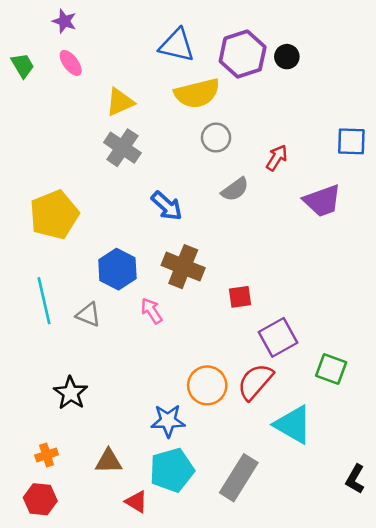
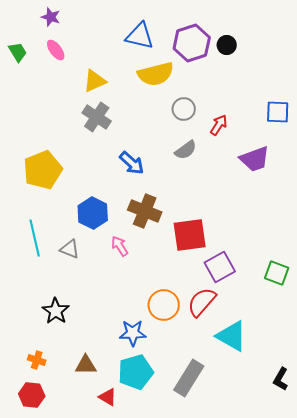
gray circle: (216, 138) -> (184, 109), moved
red square: (240, 297) -> (190, 235), size x1.8
green square: (331, 369) -> (277, 273), moved
orange cross: (47, 455) -> (37, 360), turned 36

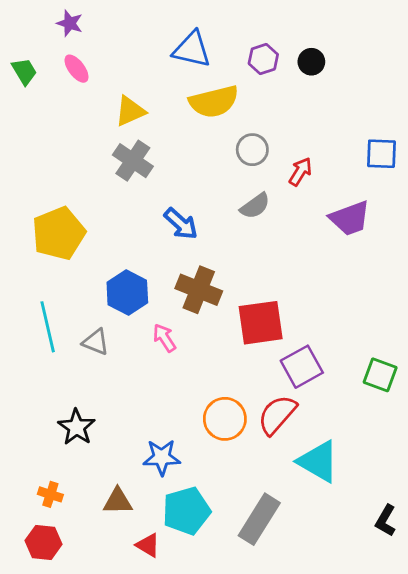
purple hexagon: (192, 43) -> (263, 59), size x0.6
blue star: (133, 333) -> (162, 457), moved

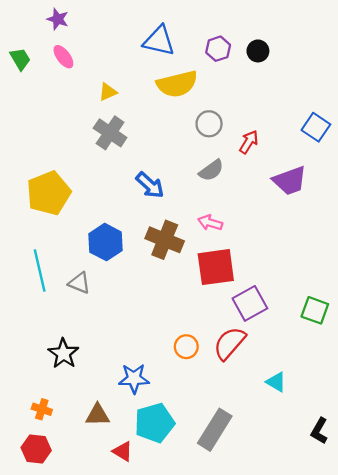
yellow triangle: (130, 111) -> (108, 92), size x0.7
blue square: (381, 154) -> (316, 127), turned 32
pink arrow: (164, 338) -> (210, 223), moved, turned -40
orange circle: (225, 419) -> (186, 347), size x0.7
cyan triangle: (318, 461) -> (276, 382), moved, size x0.6

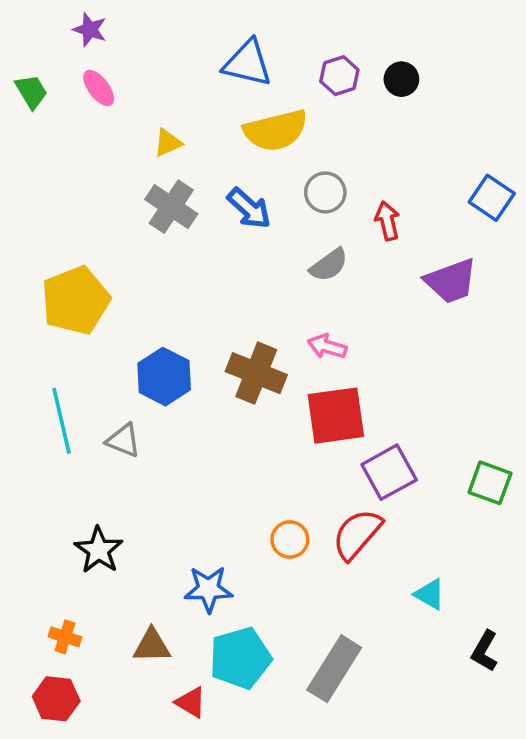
red arrow: (249, 142) -> (387, 221), turned -45
blue arrow: (150, 185) -> (249, 208), moved
black L-shape: (319, 431) -> (485, 651), moved

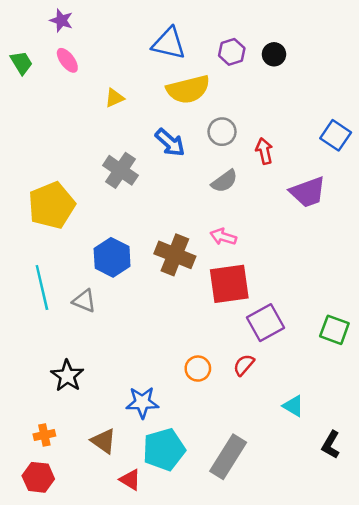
gray cross: (171, 207) -> (120, 170), moved
red semicircle: (357, 534) -> (244, 365), size x0.6
orange cross: (65, 637) -> (44, 435), turned -30
brown triangle: (152, 646) -> (104, 441), turned 36

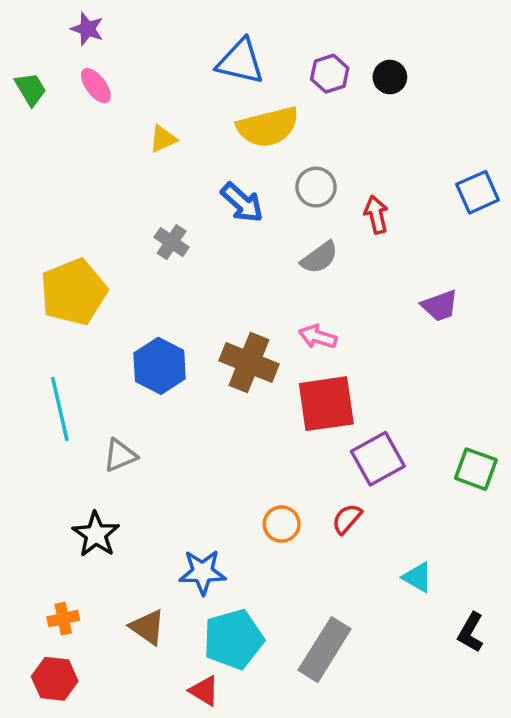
blue square: (336, 135) -> (478, 192), turned 32
gray cross: (120, 170) -> (172, 242), size x0.7
purple trapezoid: (308, 192) -> (440, 306), moved, size x0.7
gray triangle: (84, 301) -> (120, 455), moved, turned -45
red triangle: (130, 480) -> (204, 691), moved

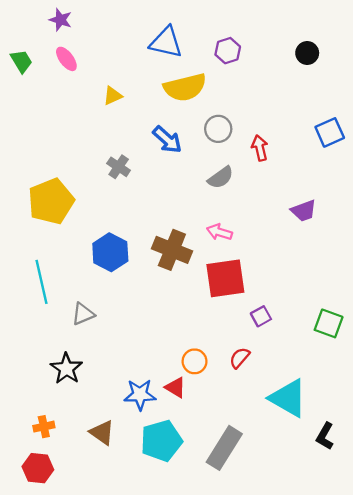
black circle: (390, 77) -> (307, 53), moved
purple square: (378, 459) -> (261, 316), size x0.6
cyan triangle: (417, 577) -> (288, 398), size x1.8
red triangle: (204, 691) -> (176, 387), moved

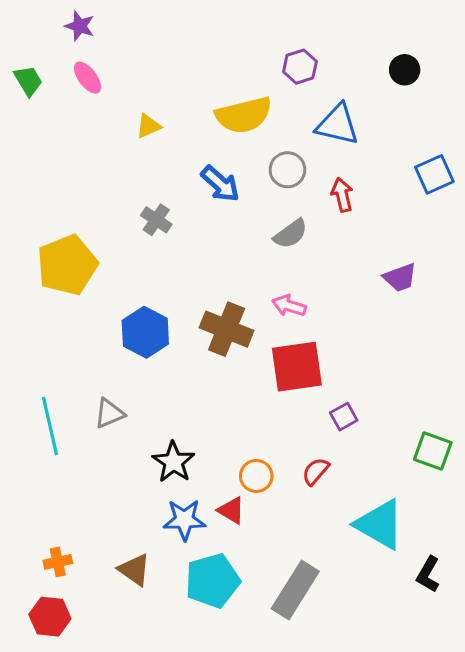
blue triangle: (166, 42) -> (337, 124), moved
cyan line: (41, 282) -> (50, 426), moved
green square: (329, 323) -> (433, 451), moved
black star: (66, 368) -> (173, 462), moved

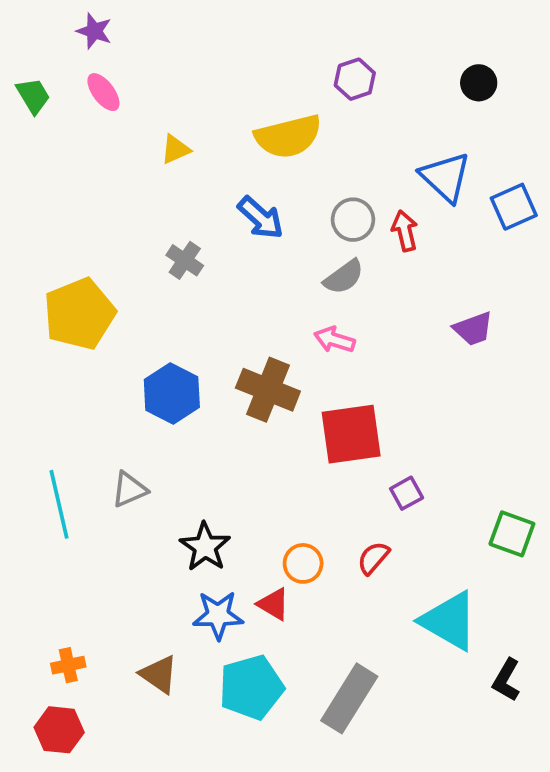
blue triangle: (337, 124) -> (445, 177), moved, turned 30
gray circle: (287, 170) -> (353, 220), moved
pink arrow: (289, 306) -> (334, 340), moved

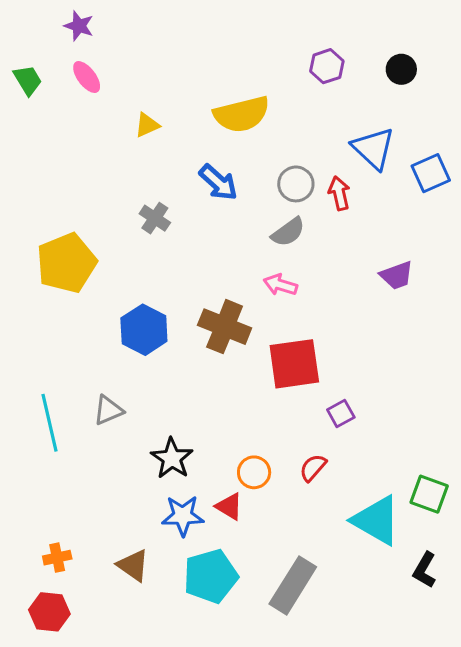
purple hexagon: (355, 79) -> (327, 66), moved
green square: (512, 534) -> (429, 494), moved

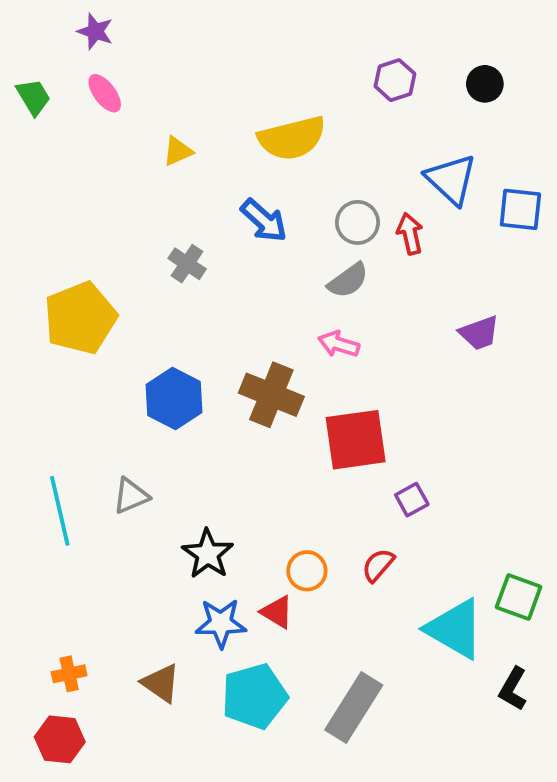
blue square: (431, 173) -> (520, 209), turned 30

